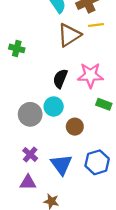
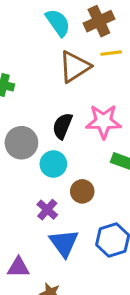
gray circle: (30, 114) -> (21, 143), moved
purple cross: (30, 154) -> (47, 210), moved

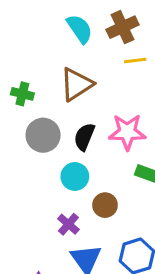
brown triangle: (75, 67) -> (76, 84), moved
gray circle: (21, 143) -> (43, 135), moved

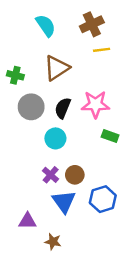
cyan semicircle: (80, 29) -> (46, 25), moved
brown circle: (105, 205) -> (75, 175), moved

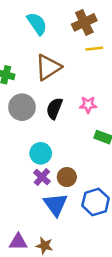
pink star: (95, 104) -> (88, 105), size x0.6
cyan circle: (55, 138) -> (41, 153), moved
purple triangle: (27, 221) -> (18, 242), moved

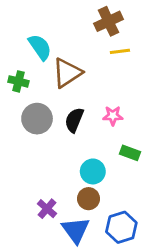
cyan semicircle: (37, 24) -> (40, 47), moved
cyan circle: (41, 153) -> (93, 171), moved
purple cross: (42, 177) -> (47, 209), moved

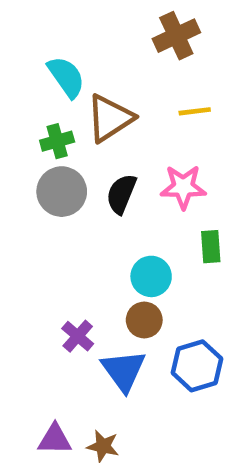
yellow line: (120, 51) -> (195, 111), moved
green cross: (18, 81) -> (57, 141), moved, turned -30
pink star: (113, 116) -> (183, 187), size x1.4
green rectangle: (130, 153) -> (211, 247), turned 66

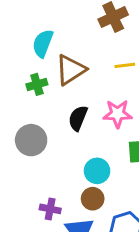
cyan semicircle: (66, 77) -> (43, 43), turned -124
gray circle: (62, 192) -> (31, 140), moved
purple cross: (78, 336) -> (50, 209), turned -30

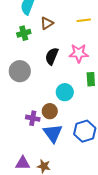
brown triangle: (71, 70) -> (47, 23), size x0.6
brown circle: (93, 199) -> (50, 111), moved

